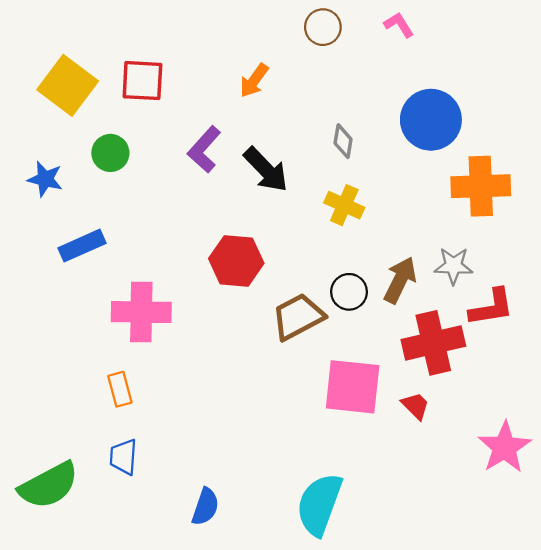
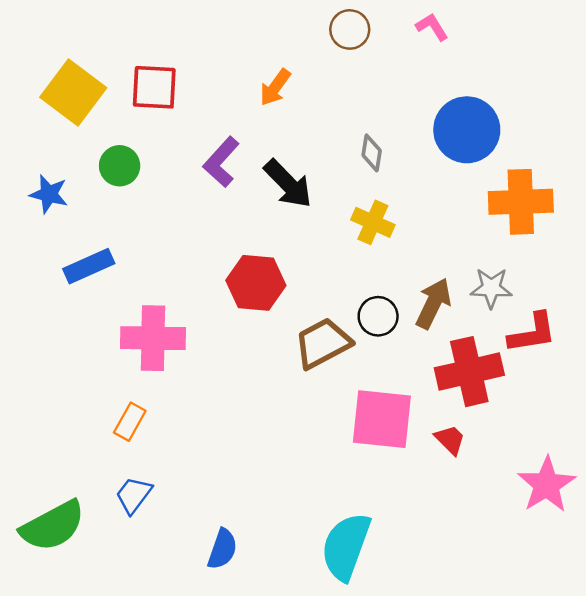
orange rectangle: (120, 389) -> (130, 422), turned 44
blue trapezoid: (123, 457) -> (134, 495), turned 33

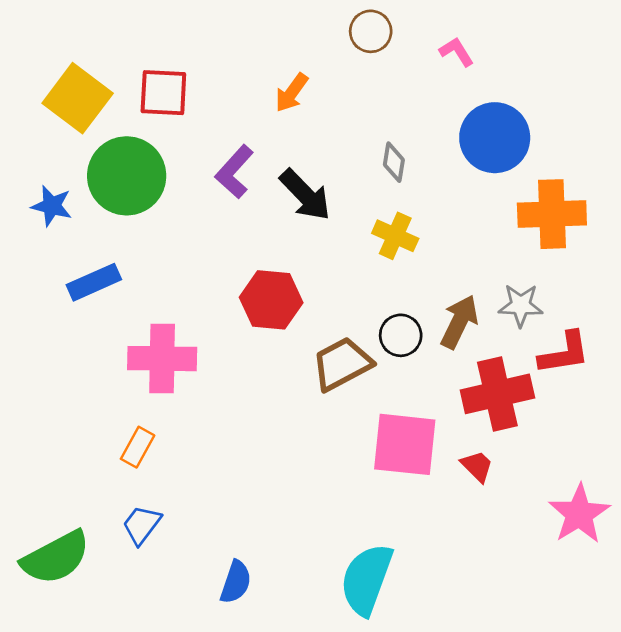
pink L-shape: (432, 27) -> (457, 52), moved
green circle: (120, 166) -> (127, 176), size x1.8

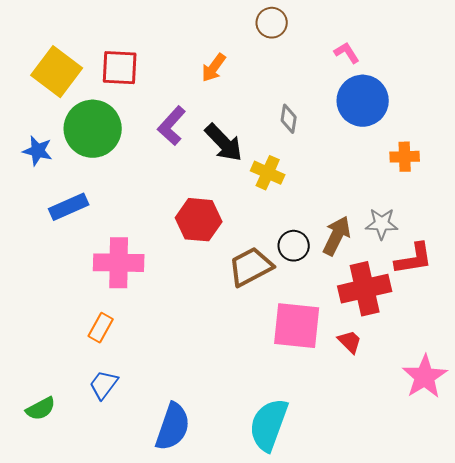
pink L-shape: (457, 52) -> (347, 53), moved
orange cross: (552, 214) -> (405, 157), size x0.6
yellow cross: (395, 236) -> (268, 173), moved
green semicircle: (56, 558) -> (41, 409), size x0.6
blue semicircle: (236, 582) -> (173, 427), size x1.5

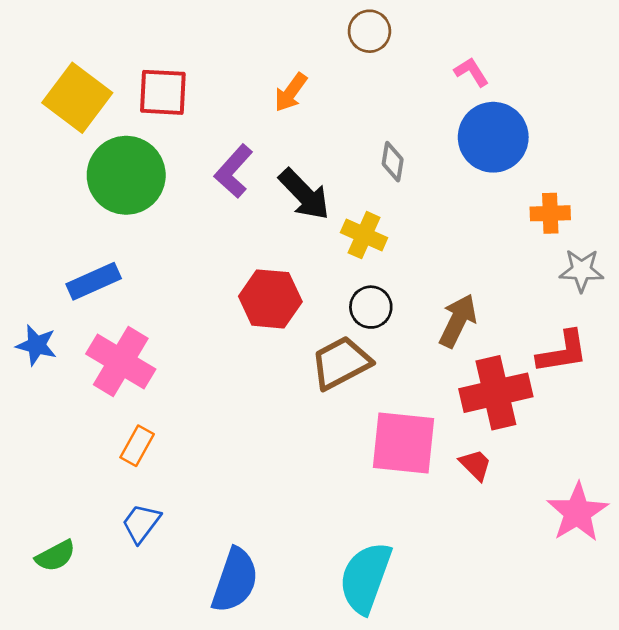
blue star: (38, 151) -> (36, 345), moved
gray star: (382, 224) -> (582, 270), moved
black circle: (294, 246) -> (371, 307), moved
pink cross: (119, 263) -> (121, 361), moved, turned 30

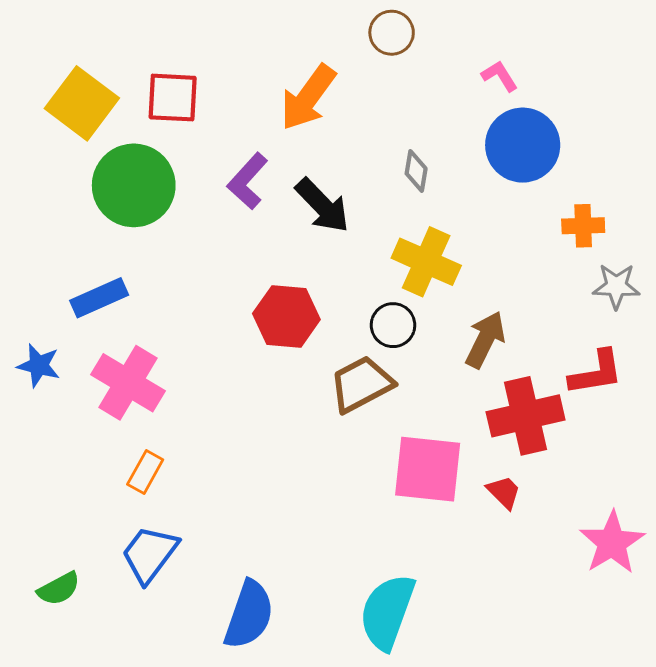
orange arrow: (291, 92) -> (308, 98), size x1.6
yellow cross: (364, 235) -> (426, 262), moved, size x1.4
blue trapezoid: (141, 523) -> (150, 554), size x1.4

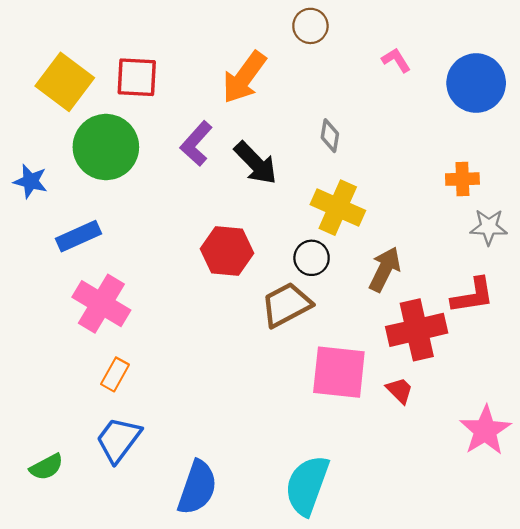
blue circle: (523, 145) -> (476, 83), moved
blue star: (39, 365) -> (30, 181), moved

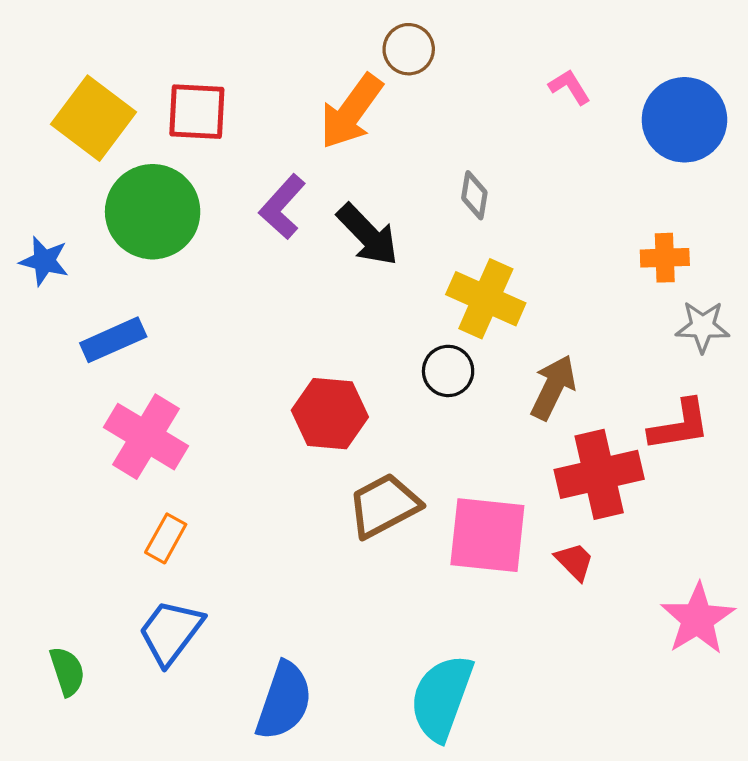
brown circle: (310, 26) -> (409, 49), moved
red hexagon: (227, 251) -> (330, 414), moved
brown trapezoid: (286, 305) -> (384, 506), moved
green semicircle: (46, 467) -> (67, 671), turned -80

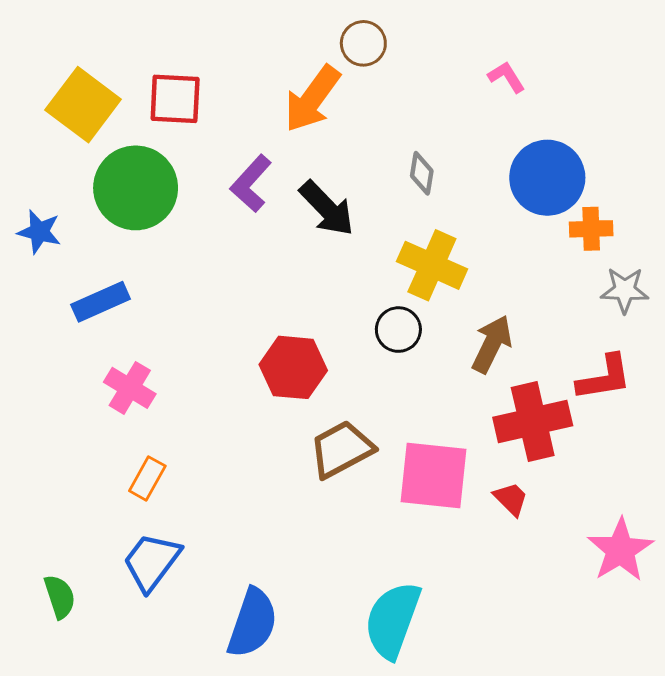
blue circle: (684, 120) -> (547, 178), moved
pink cross: (146, 437) -> (130, 388), size x0.7

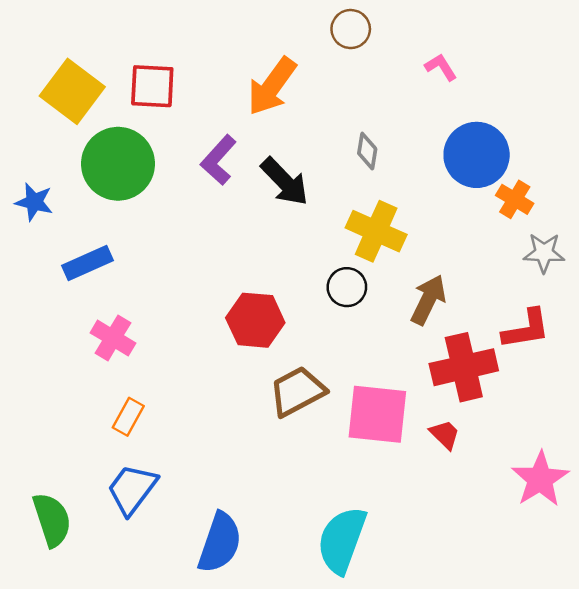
brown circle: (363, 43) -> (351, 29), moved
orange cross: (591, 229) -> (515, 199), turned 33
green semicircle: (60, 597) -> (52, 520), size x1.4

